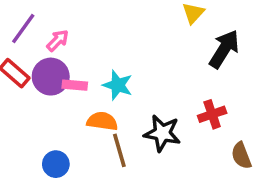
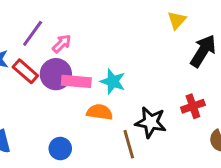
pink rectangle: (75, 85) -> (76, 81), size x1.4
brown line: (119, 150) -> (129, 144), moved

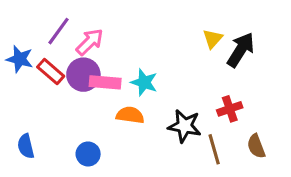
yellow triangle: (177, 20) -> (213, 39), moved
pink arrow: (62, 44) -> (90, 42), size x1.4
brown line: (129, 144) -> (214, 149), moved

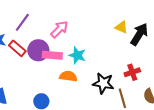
yellow triangle: (213, 39) -> (121, 27), turned -48
pink arrow: (90, 42) -> (59, 29), moved

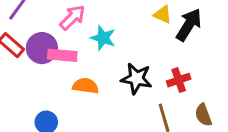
cyan star: (77, 55) -> (103, 38), moved
black star: (103, 83) -> (136, 79), moved

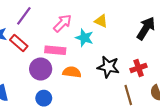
yellow triangle: (163, 15) -> (101, 21), moved
purple circle: (42, 48) -> (41, 69), moved

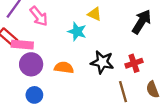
pink arrow: (63, 23) -> (39, 16), moved, turned 96
pink rectangle: (55, 50) -> (22, 45), moved

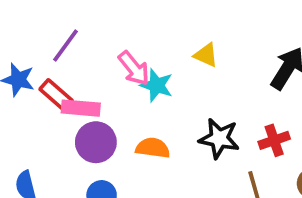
pink arrow: (39, 16) -> (134, 68), moved
cyan star: (77, 32) -> (157, 85), moved

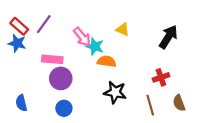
red rectangle: (56, 95) -> (19, 26), moved
black star: (219, 138) -> (115, 92), moved
orange semicircle: (153, 148) -> (107, 61), moved

